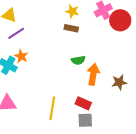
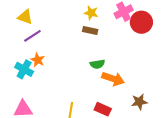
orange arrow: (93, 74) -> (113, 79), turned 100
brown star: (119, 82) -> (139, 102), moved

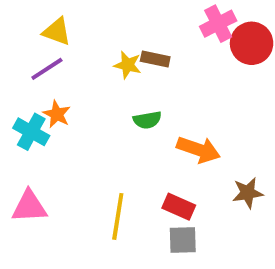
yellow star: (91, 13) -> (128, 65), moved
yellow triangle: (25, 17) -> (57, 31), moved
green semicircle: (97, 64) -> (147, 120), moved

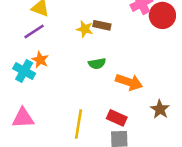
brown star: (248, 193) -> (160, 109), turned -30

